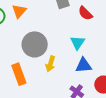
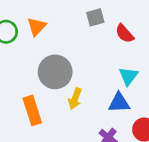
cyan triangle: (78, 43) -> (128, 76), moved

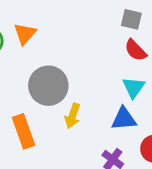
gray square: (95, 17) -> (131, 19), moved, turned 30
red semicircle: (125, 33) -> (135, 50), moved

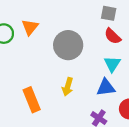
gray circle: (48, 86) -> (68, 45), moved

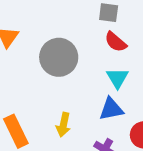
yellow arrow: (68, 87) -> (63, 125), moved

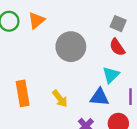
yellow arrow: (63, 125) -> (60, 99), turned -66

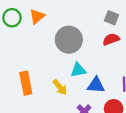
red semicircle: (117, 47) -> (111, 39), turned 105
cyan triangle: (111, 75) -> (78, 70), moved, turned 35

